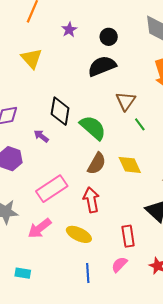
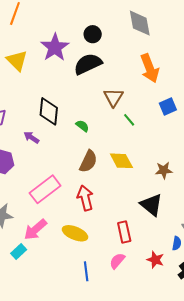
purple star: (69, 30) -> (55, 47), moved, size x1.8
green semicircle: (93, 128) -> (82, 126), size x0.5
cyan rectangle: (23, 273) -> (19, 251), moved, turned -49

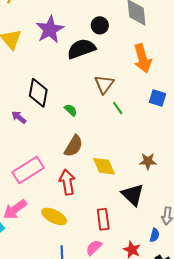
black circle: (93, 34) -> (100, 25), moved
blue square: (168, 107) -> (157, 98), turned 36
yellow diamond: (121, 161) -> (104, 166), moved

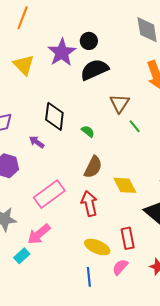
black circle: (100, 25) -> (89, 41), moved
yellow ellipse: (54, 216) -> (97, 247), moved

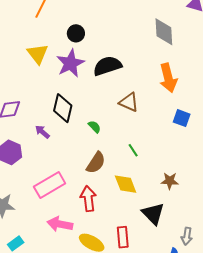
black circle: (89, 41) -> (76, 33), moved
purple star: (62, 52) -> (70, 63), moved
brown triangle: (120, 103) -> (129, 102), turned -45
green line: (135, 126) -> (133, 150), moved
pink arrow: (39, 234) -> (60, 224), moved, turned 45

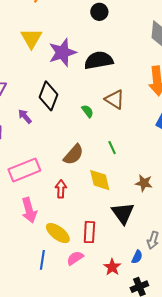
black circle: (76, 33) -> (99, 12), moved
green semicircle: (94, 127) -> (87, 111), moved
red arrow: (88, 199) -> (61, 189), size x0.7
pink arrow: (60, 224) -> (29, 210), turned -125

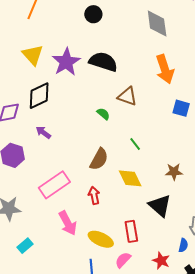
black semicircle: (99, 60) -> (103, 62), turned 40
black diamond: (48, 96) -> (39, 96), moved, turned 56

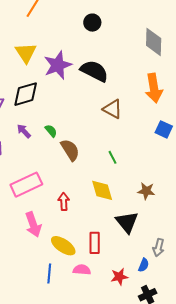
green semicircle: (103, 114) -> (51, 131), moved
brown semicircle: (99, 159) -> (70, 150), moved, turned -70
pink semicircle: (123, 260) -> (82, 270), turned 42
red star: (161, 261) -> (119, 277), turned 30

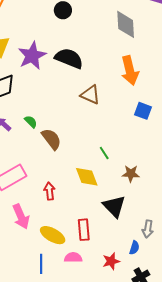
green line: (113, 157) -> (104, 153), moved

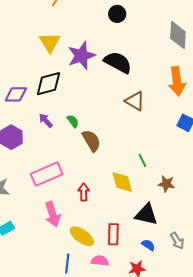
black triangle: (114, 206) -> (146, 214), turned -40
gray arrow: (148, 229) -> (177, 241), turned -48
blue semicircle: (134, 248) -> (148, 245), moved, turned -80

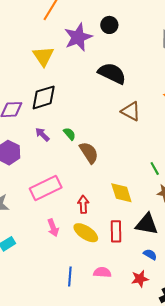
purple star: (81, 56) -> (78, 37), moved
green line: (142, 160) -> (155, 169), moved
pink arrow: (52, 214) -> (53, 228), size x0.7
red rectangle: (113, 234) -> (116, 231), moved
yellow ellipse: (82, 236) -> (86, 233), moved

